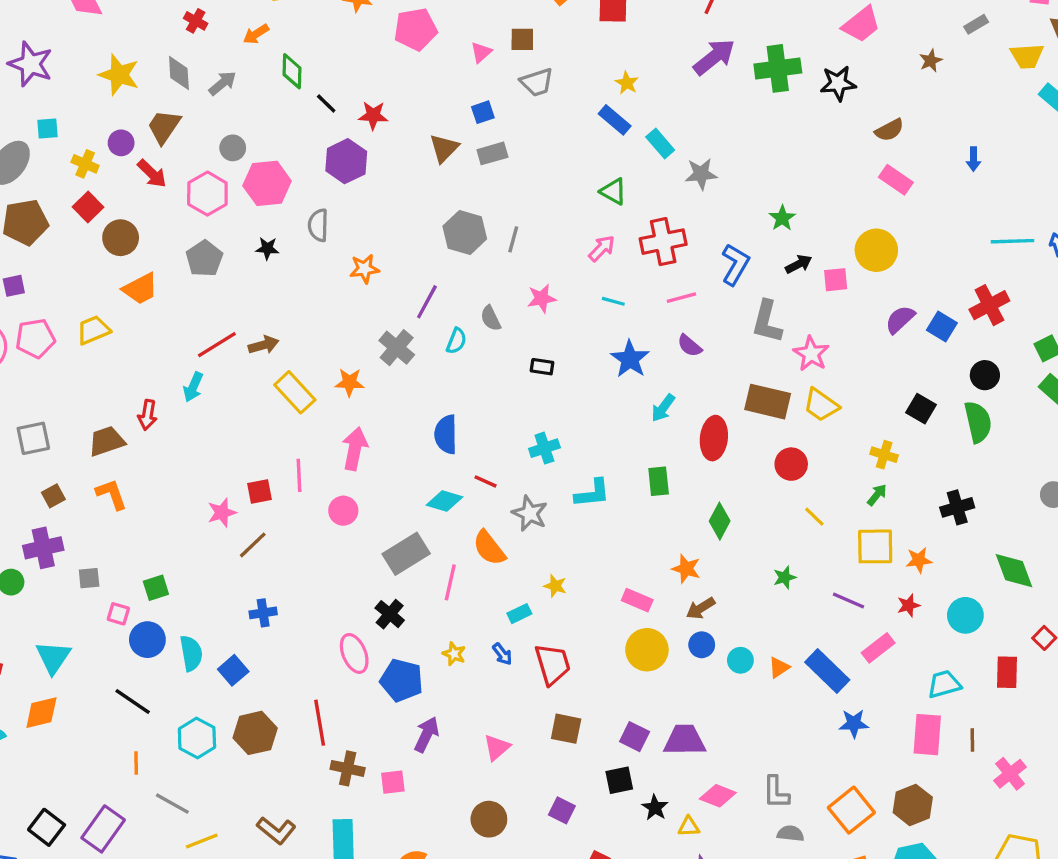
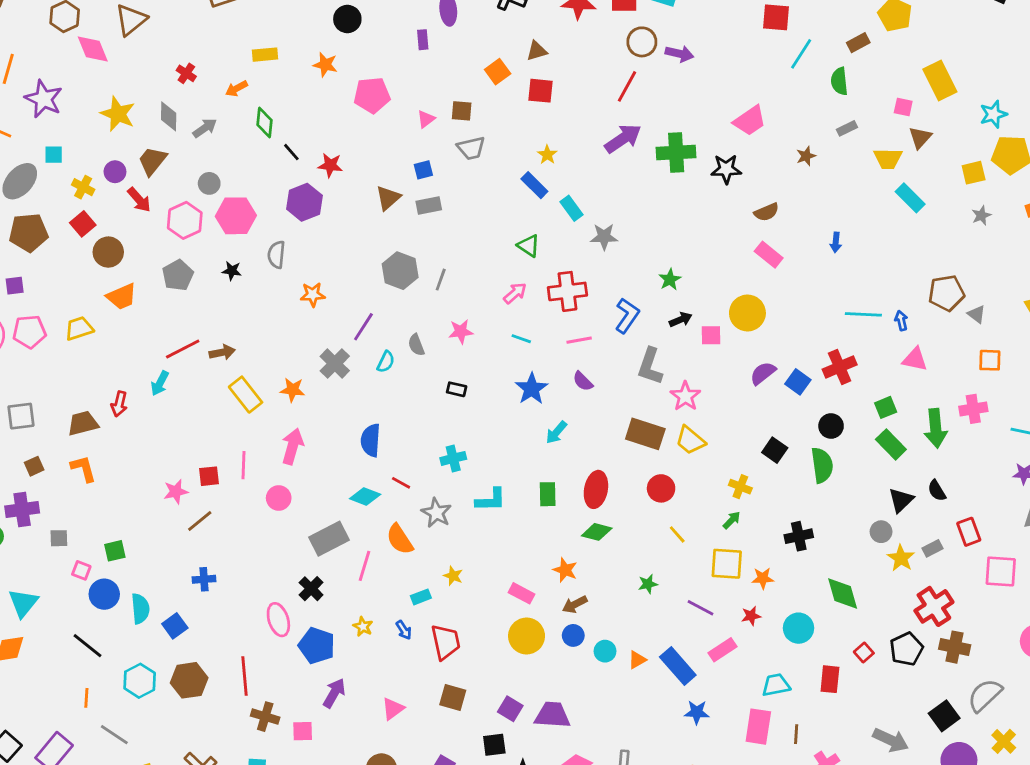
red ellipse: (714, 438) -> (596, 489), moved
green diamond: (720, 521) -> (597, 532), turned 72

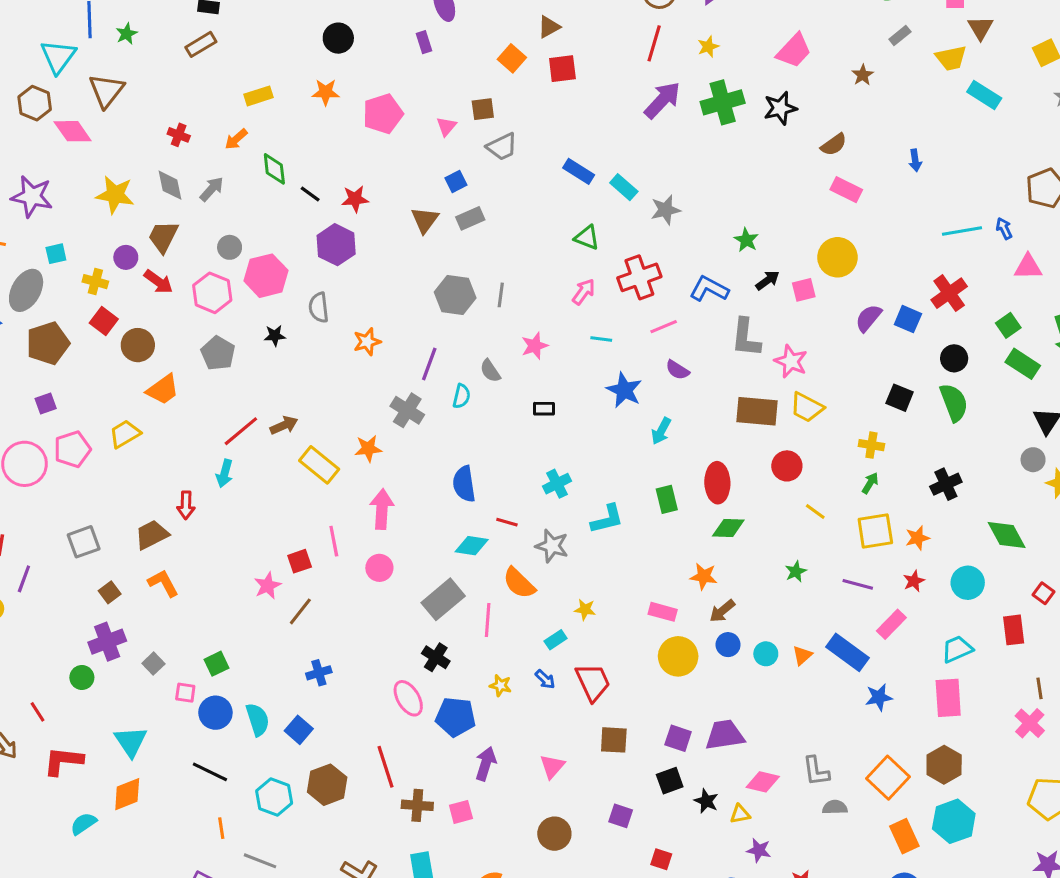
yellow star: (547, 155) -> (708, 47), moved, turned 30
blue L-shape: (627, 316) -> (709, 289), turned -84
gray square: (59, 538) -> (153, 664), turned -30
brown line: (796, 734) -> (1039, 688), moved

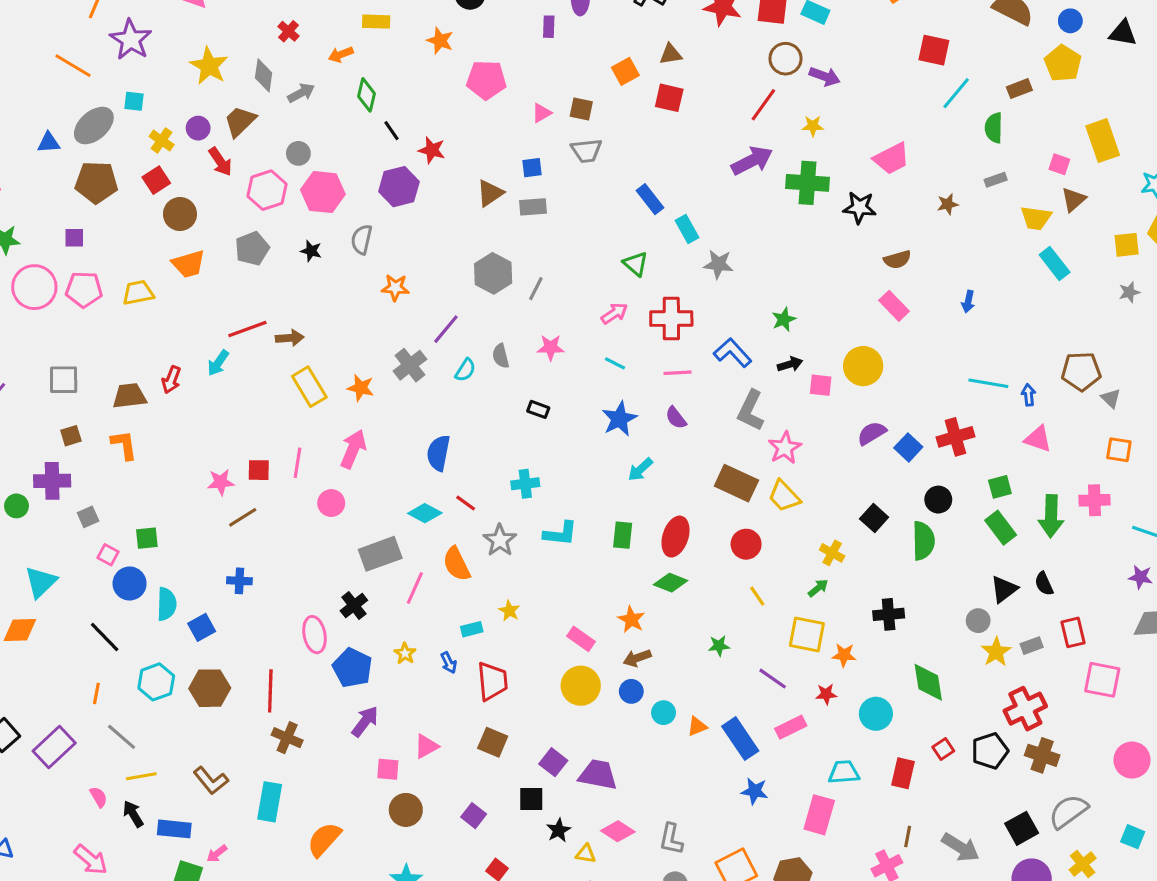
pink square: (461, 812) -> (388, 769), moved

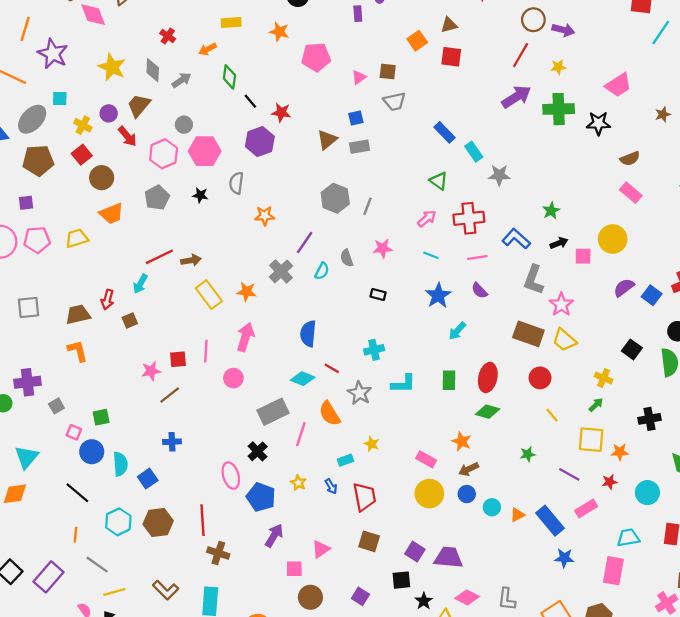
brown square: (71, 436) -> (130, 321), moved

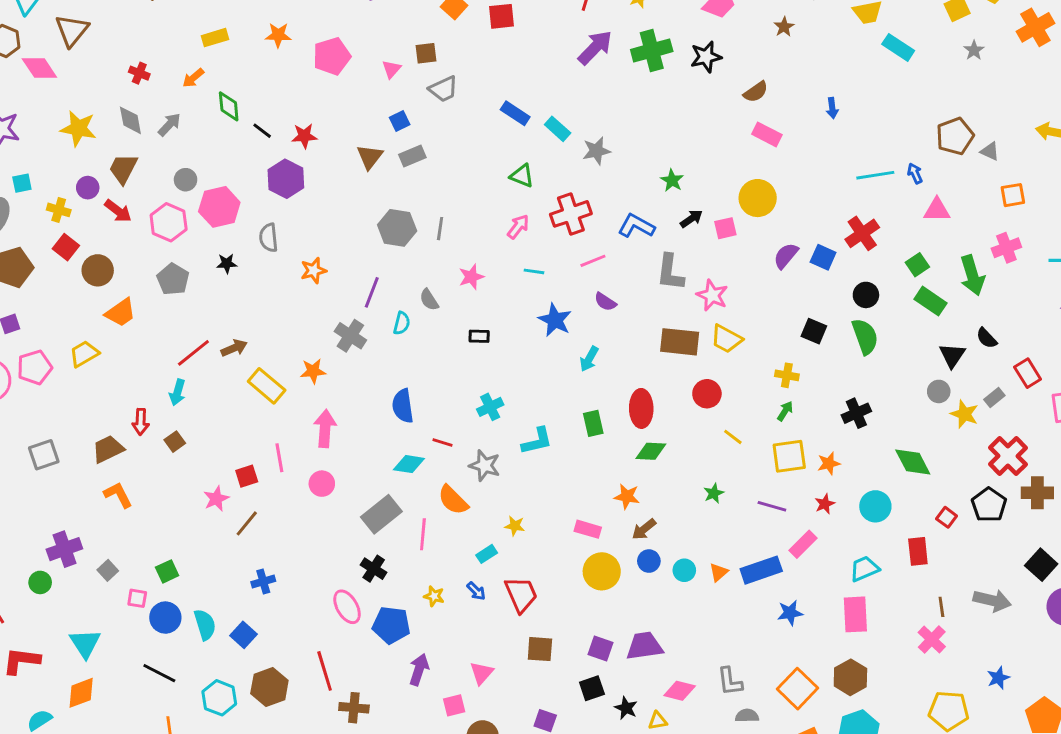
blue rectangle: (550, 521) -> (761, 570), turned -56

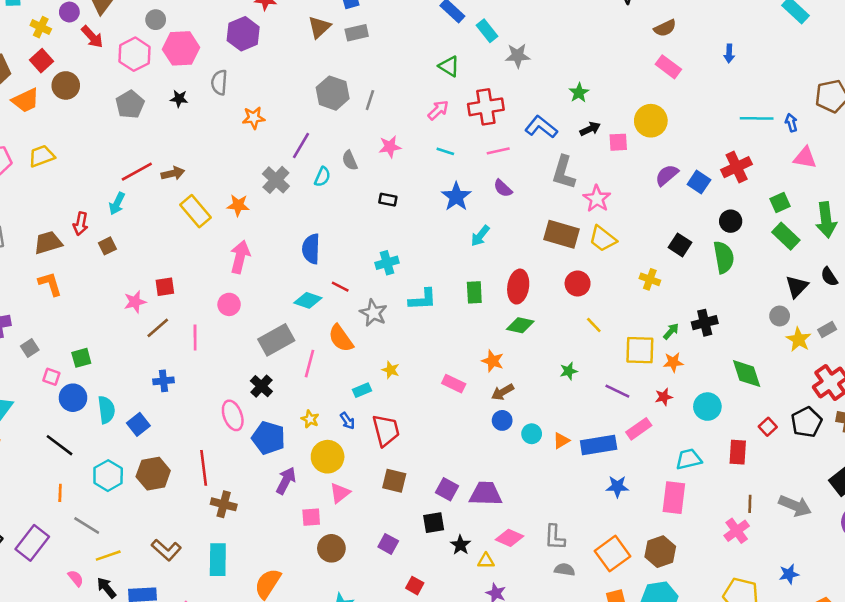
orange trapezoid: (121, 313) -> (26, 100), moved
green arrow: (785, 411) -> (671, 331), moved
pink line: (279, 458) -> (195, 337), moved
yellow circle: (602, 571) -> (328, 457), moved

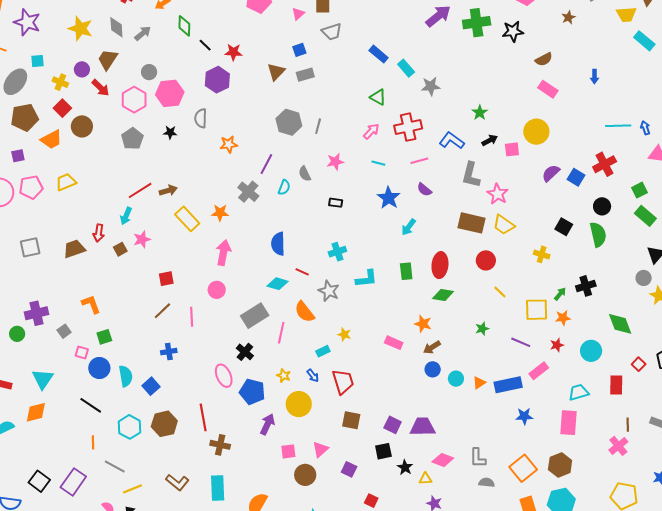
orange L-shape: (50, 284) -> (91, 304), moved
pink star: (135, 302) -> (142, 239), moved
pink triangle: (340, 493) -> (320, 449), moved

